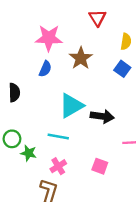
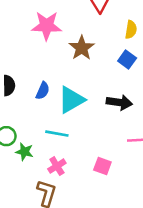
blue semicircle: (45, 69) -> (43, 91), moved
black arrow: (102, 116) -> (119, 102), moved

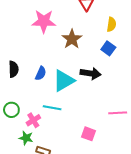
black arrow: (119, 102) -> (91, 73), moved
green star: (24, 152) -> (26, 138), moved
pink cross: (57, 166) -> (33, 120), moved

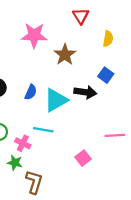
blue square: (108, 48) -> (106, 75), moved
pink cross: (33, 120) -> (23, 143), turned -32
pink square: (89, 134) -> (83, 158), turned 32

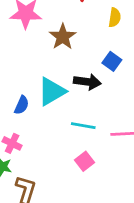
blue semicircle: (31, 92) -> (22, 105), moved
cyan line: (43, 130) -> (83, 126), moved

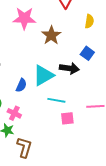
cyan line: (83, 126) -> (56, 100), moved
pink square: (85, 161) -> (67, 118), moved, turned 32

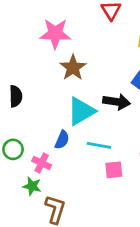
brown star: (51, 35) -> (73, 68), moved
blue semicircle: (21, 85) -> (62, 140), moved

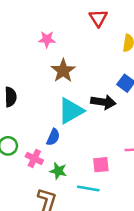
pink star: (55, 34) -> (47, 39), size x0.6
cyan line: (99, 145) -> (88, 189), moved
green star: (32, 186) -> (58, 171), moved

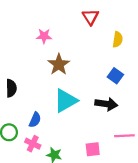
black arrow: (103, 102) -> (106, 104), moved
blue semicircle: (53, 137) -> (35, 120), moved

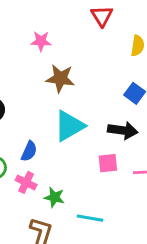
brown star: (59, 64) -> (60, 78), turned -30
pink square: (93, 149) -> (108, 163), moved

